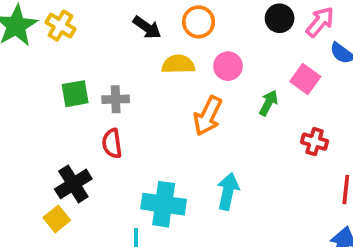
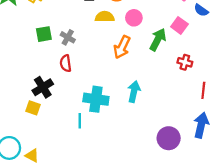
gray cross: (116, 99) -> (68, 37), turned 32
green arrow: (268, 103) -> (158, 39), size x1.5
yellow square: (57, 219) -> (33, 108), turned -32

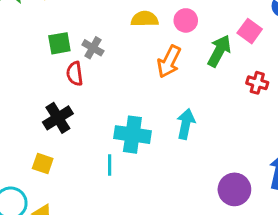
red semicircle: (66, 63) -> (75, 74), moved
yellow square: (33, 108) -> (43, 164), moved

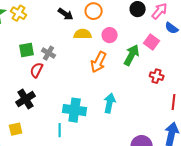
red semicircle: (75, 74) -> (37, 70), turned 35
yellow square: (43, 164) -> (16, 129), turned -32

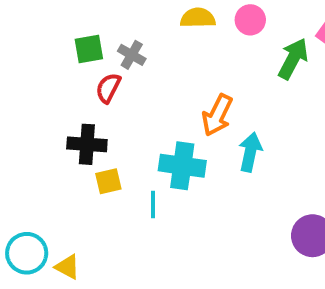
orange arrow: (99, 62) -> (217, 115), moved
black cross: (26, 99) -> (87, 144), turned 36
yellow square: (16, 129) -> (108, 181), moved

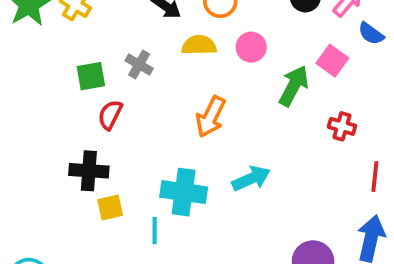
gray cross: (132, 55) -> (139, 65), moved
orange arrow: (217, 115) -> (211, 117), moved
cyan arrow: (250, 152) -> (251, 179), turned 54

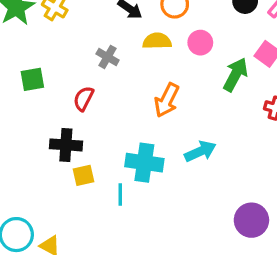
green square: (91, 76) -> (32, 79), moved

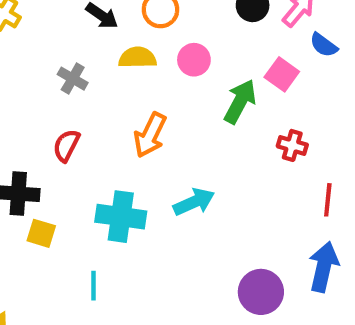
red semicircle: (84, 99) -> (66, 145), moved
yellow square: (84, 175) -> (41, 233), turned 30
cyan line: (120, 195) -> (94, 286), moved

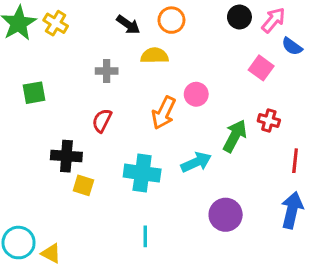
pink circle: (194, 60) -> (196, 94), moved
gray cross: (73, 79) -> (107, 71), turned -30
green arrow: (240, 102) -> (235, 136), moved
cyan line: (94, 286) -> (145, 236), moved
purple circle: (261, 292) -> (226, 215), moved

